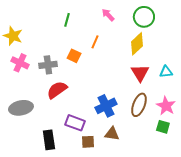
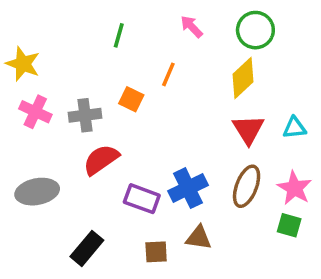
purple rectangle: (75, 123) -> (142, 199), moved
black rectangle: (49, 140) -> (87, 248), turned 48

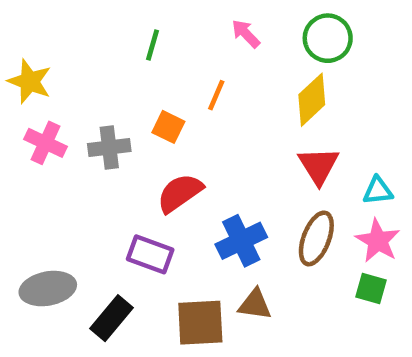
cyan triangle: (294, 128) -> (378, 191), moved
red semicircle: (101, 160) -> (180, 193), moved
gray ellipse: (37, 192) -> (48, 289), moved
purple rectangle: (142, 199) -> (150, 254), moved
brown square: (156, 252) -> (200, 323), size x1.6

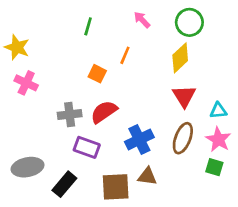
gray cross: (109, 147) -> (70, 114), moved

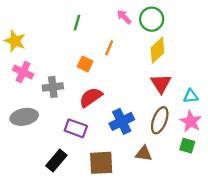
green circle: (189, 22) -> (152, 19), moved
gray cross: (70, 114) -> (53, 87), moved
gray ellipse: (28, 167) -> (24, 117), moved
brown triangle: (147, 176) -> (144, 154), moved

